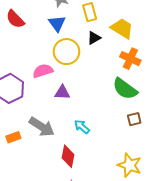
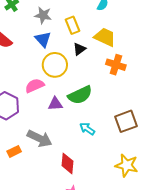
green semicircle: (125, 89) -> (80, 95), moved, turned -55
brown square: (134, 119) -> (126, 121), size x1.6
cyan arrow: (82, 127) -> (87, 129), moved

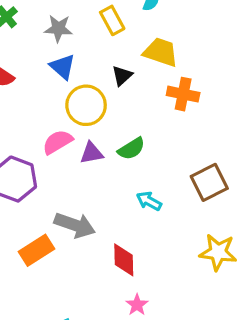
yellow rectangle: (72, 25) -> (112, 20), moved
green semicircle: (80, 95) -> (131, 149), size x0.7
purple triangle: (55, 104) -> (92, 153), moved
orange rectangle: (14, 151) -> (37, 250), size x1.5

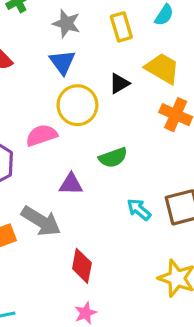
purple triangle: (92, 153) -> (71, 184), moved
cyan arrow: (149, 201) -> (139, 209), moved

